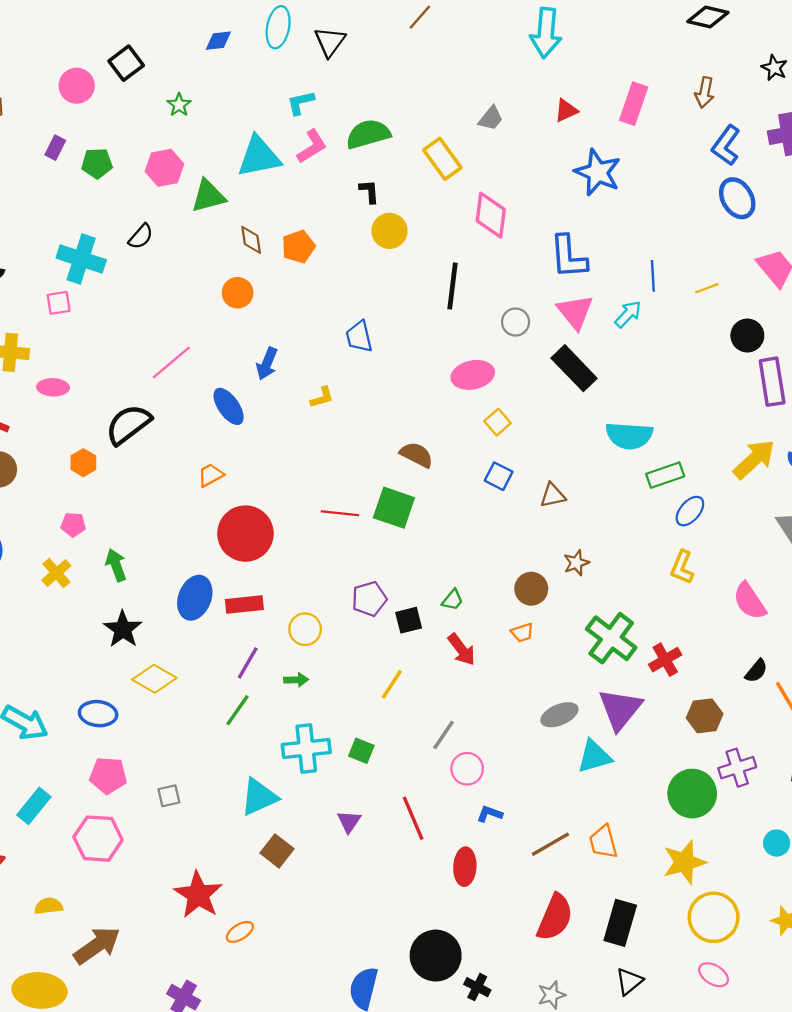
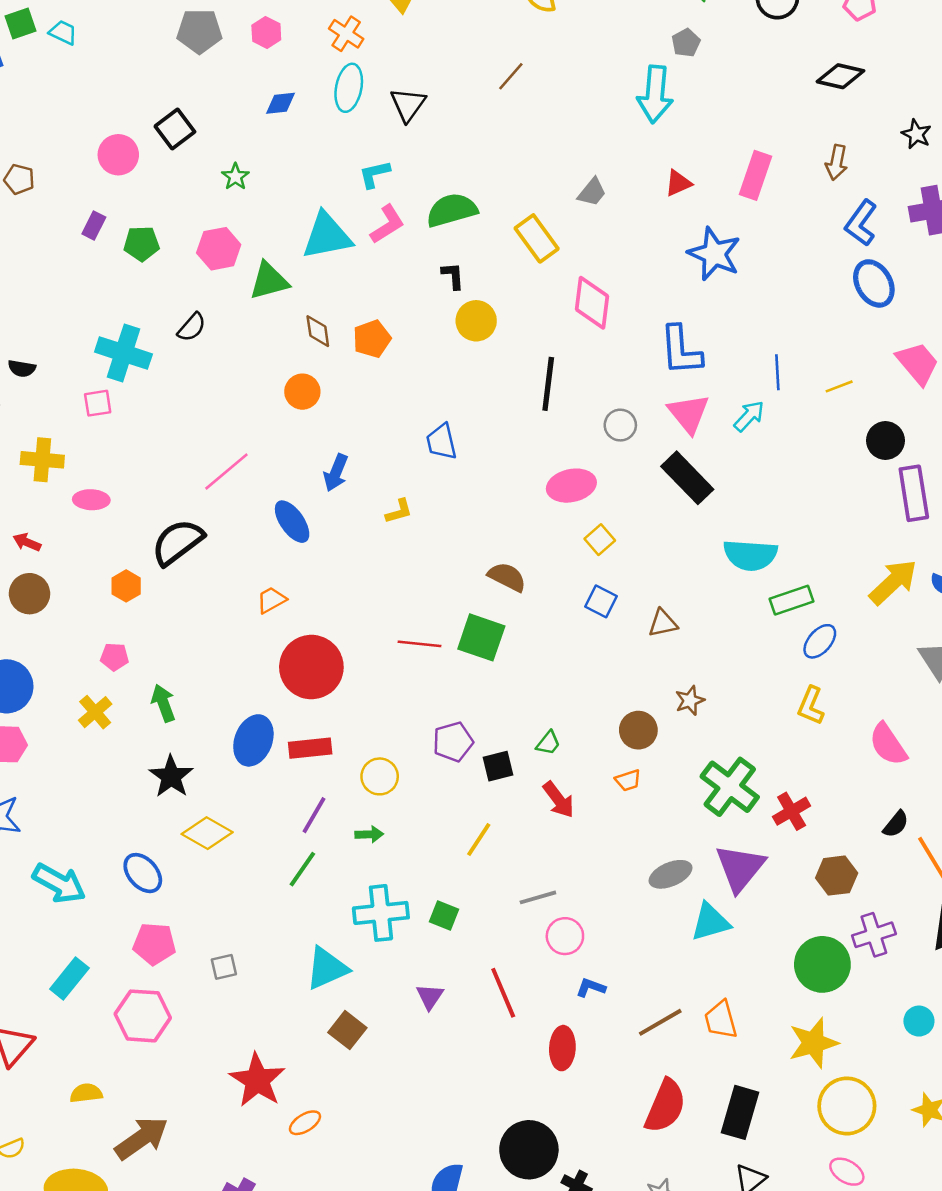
blue ellipse: (98, 714) -> (143, 873), turned 42
gray line: (443, 735) -> (538, 897), turned 40

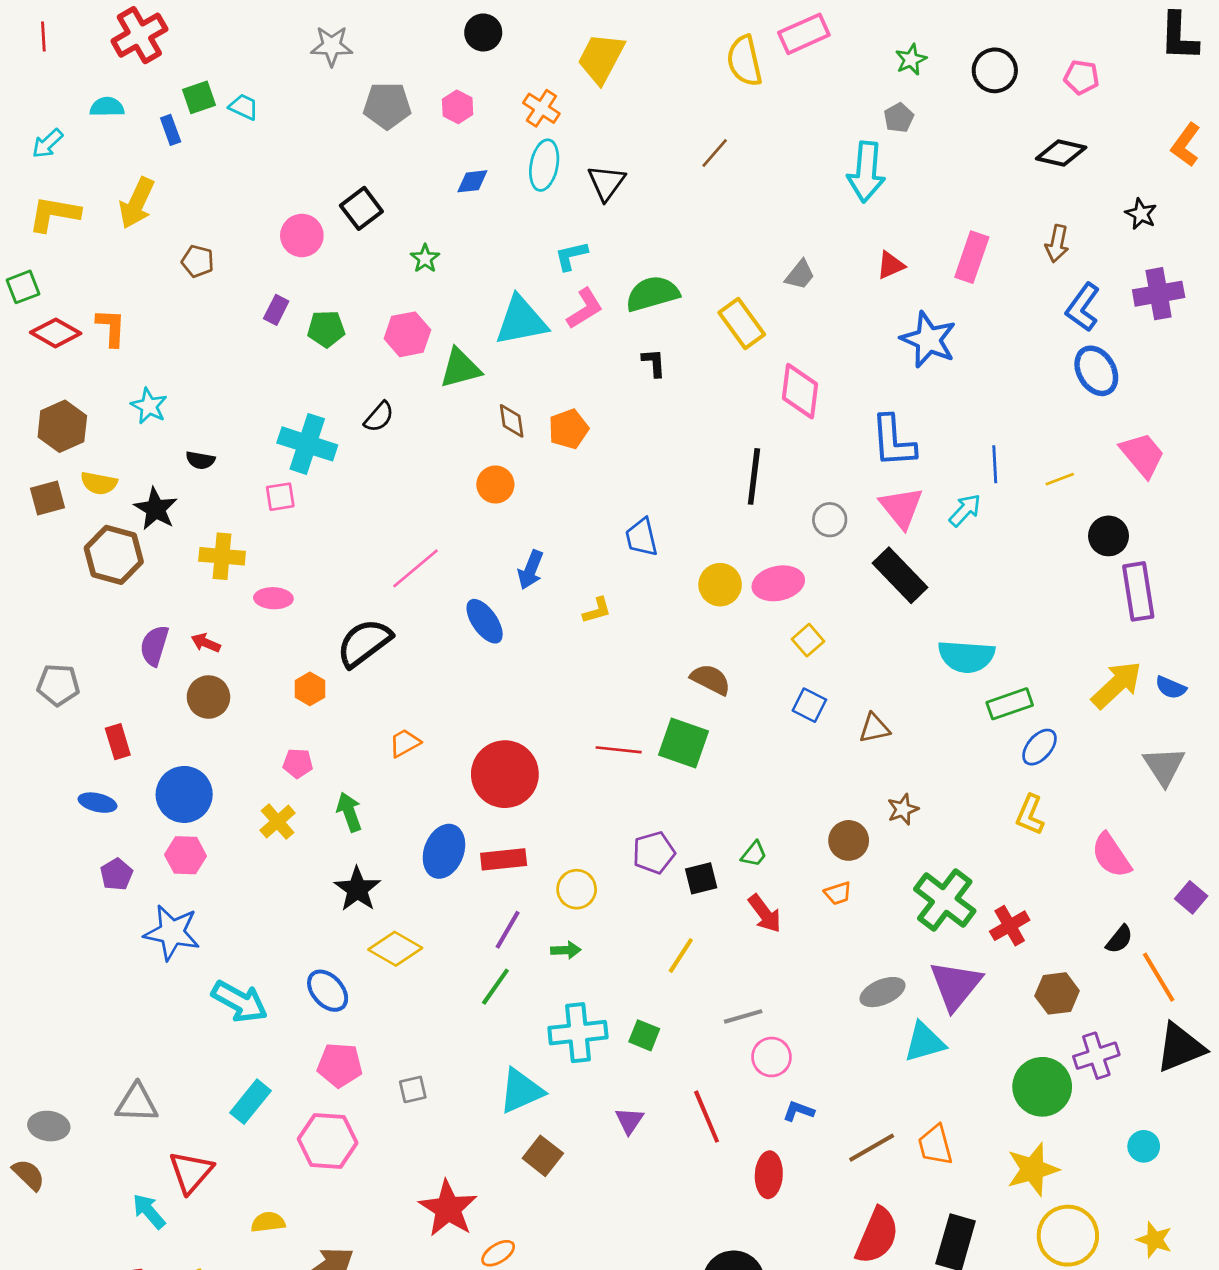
yellow circle: (476, 321) -> (720, 585), moved
orange trapezoid: (271, 600) -> (405, 743), moved

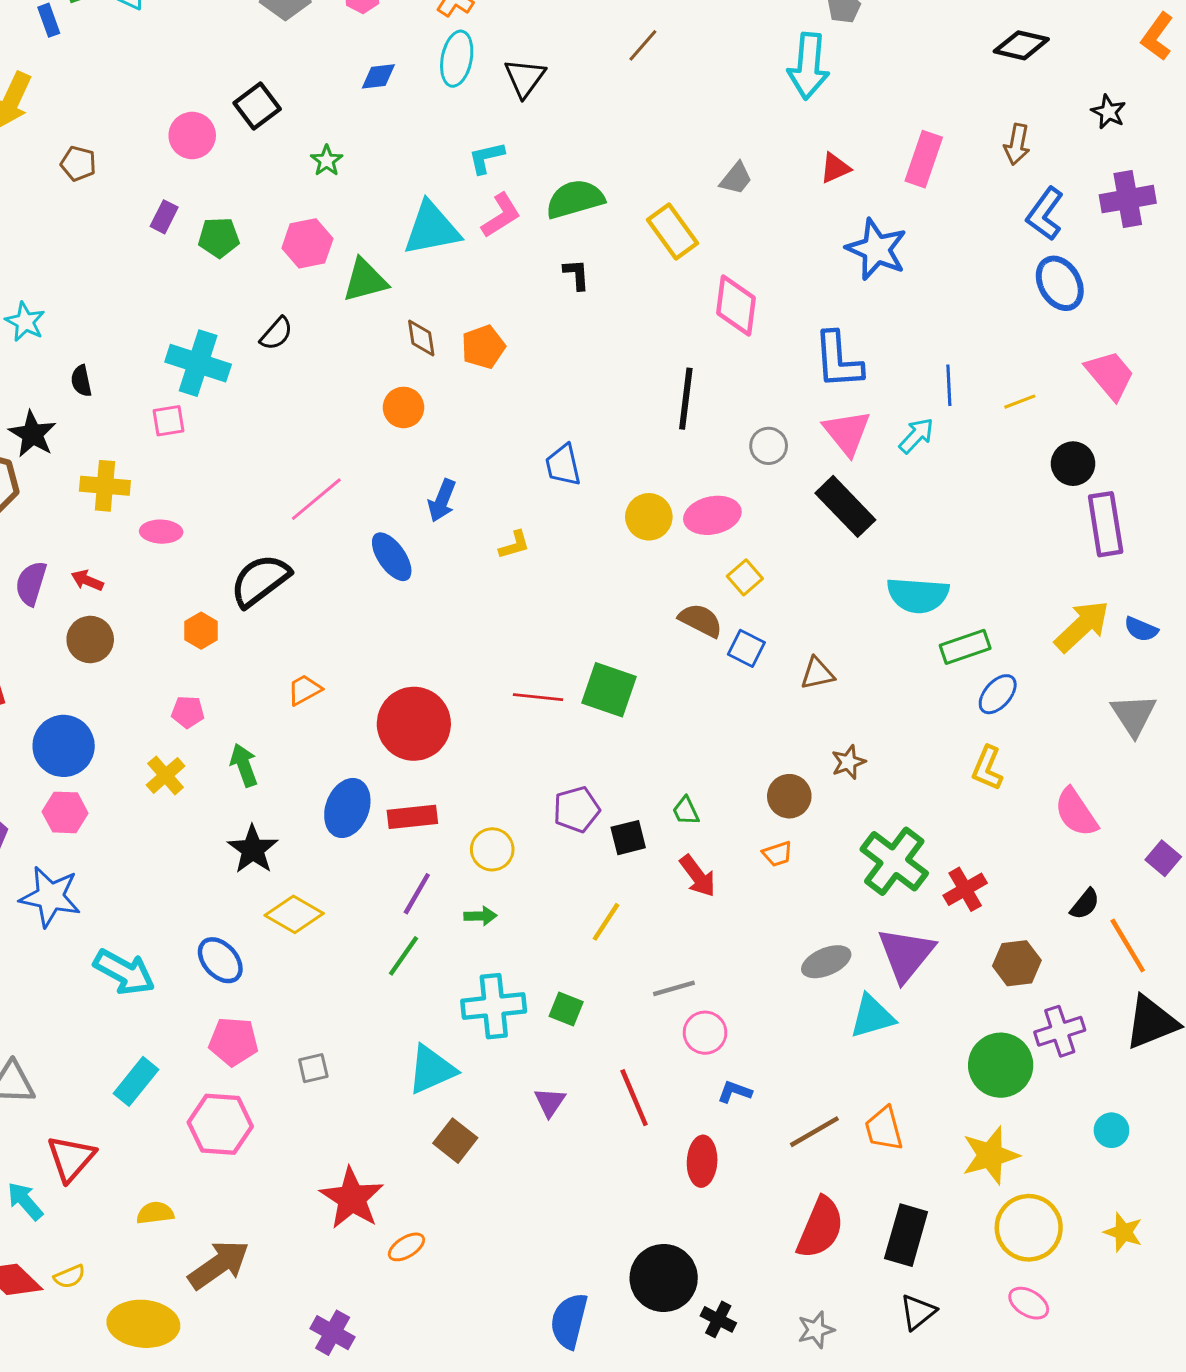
black semicircle: (200, 460) -> (81, 381), turned 68
brown semicircle: (711, 679) -> (701, 620), moved
green trapezoid: (754, 854) -> (686, 811), turned 116

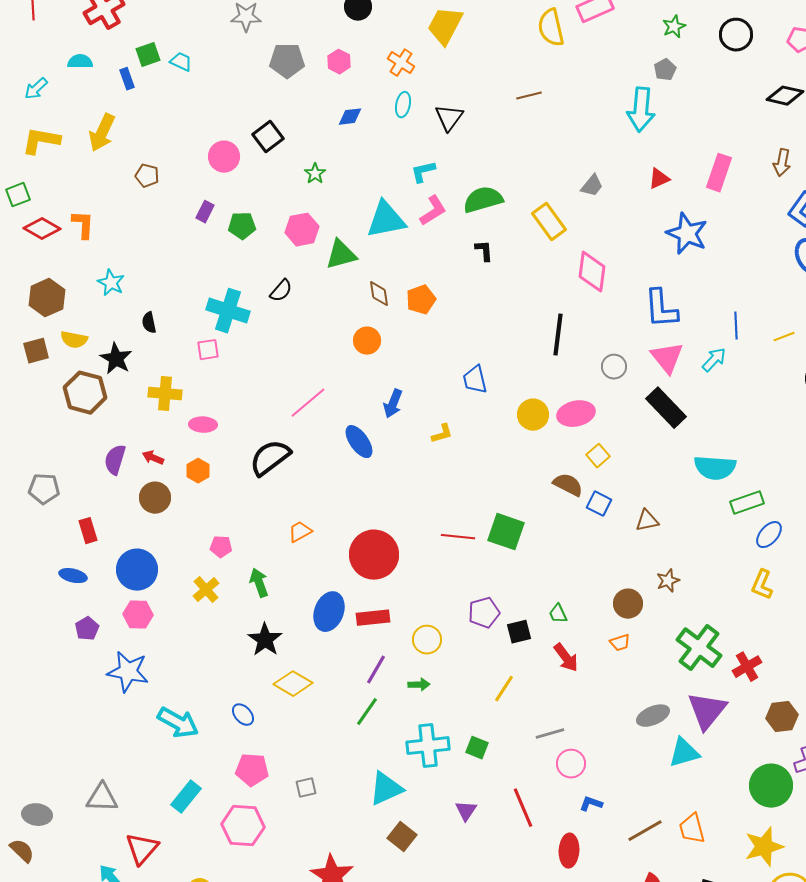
brown line: (643, 45) -> (529, 96), turned 35
cyan ellipse: (457, 59) -> (403, 105), size x0.7
orange hexagon: (201, 631) -> (198, 471), moved
blue ellipse: (220, 960) -> (243, 715), size x0.7

